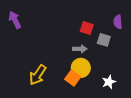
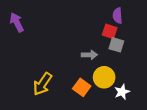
purple semicircle: (118, 22) -> (118, 16), moved
red square: (87, 28) -> (110, 31), moved
yellow circle: (81, 68) -> (104, 77), moved

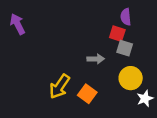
yellow circle: (104, 77) -> (131, 78), moved
yellow arrow: (42, 84) -> (60, 87), moved
white star: (122, 92) -> (145, 99), moved

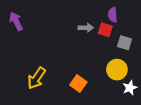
gray square: (125, 48) -> (124, 43), moved
gray arrow: (96, 59) -> (86, 28), moved
yellow arrow: (60, 87) -> (36, 78), moved

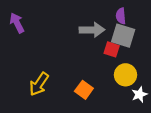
gray arrow: (86, 28) -> (92, 30), size x1.5
red square: (105, 30) -> (112, 49), moved
gray square: (124, 43) -> (123, 36), moved, size x1.5

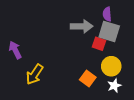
purple arrow: (17, 23) -> (15, 50), moved
orange square: (84, 90) -> (88, 78), moved
white star: (139, 94) -> (114, 86), moved

